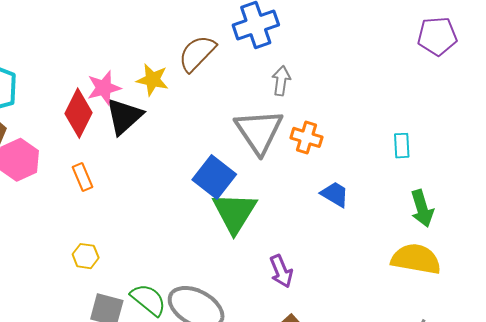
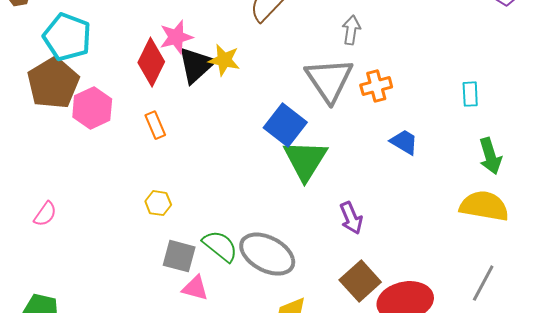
yellow star: (152, 80) -> (224, 60), moved
orange cross: (306, 137) -> (376, 86), turned -32

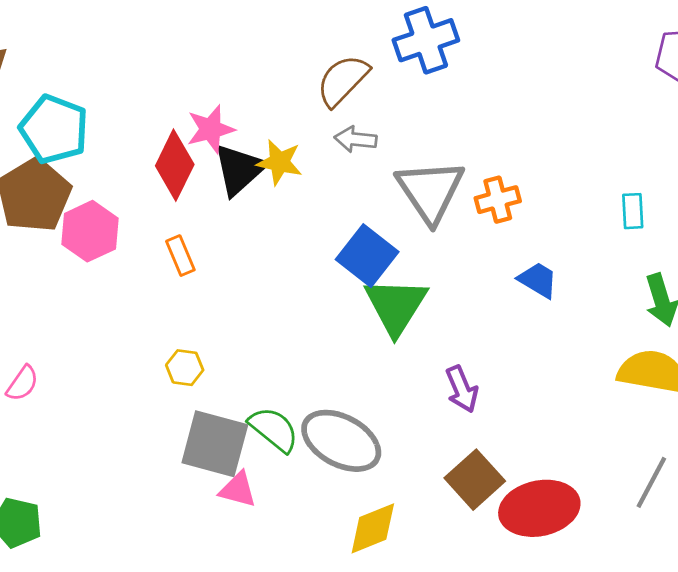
gray arrow: (351, 30) -> (356, 139), moved, turned -92
gray square: (179, 256) -> (215, 444), size x1.4

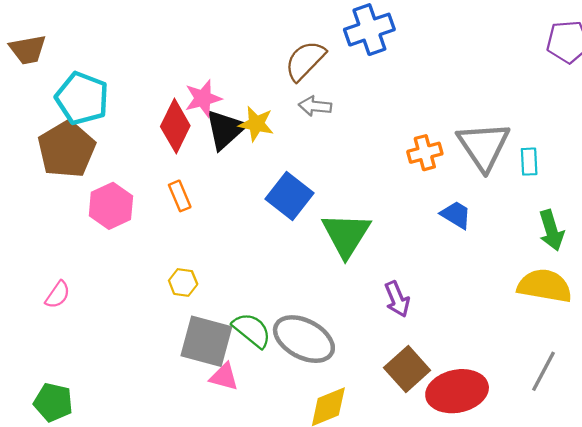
gray triangle: (430, 191) -> (484, 146), moved
pink hexagon: (90, 231) -> (111, 206), moved
blue square: (367, 256) -> (290, 196), moved

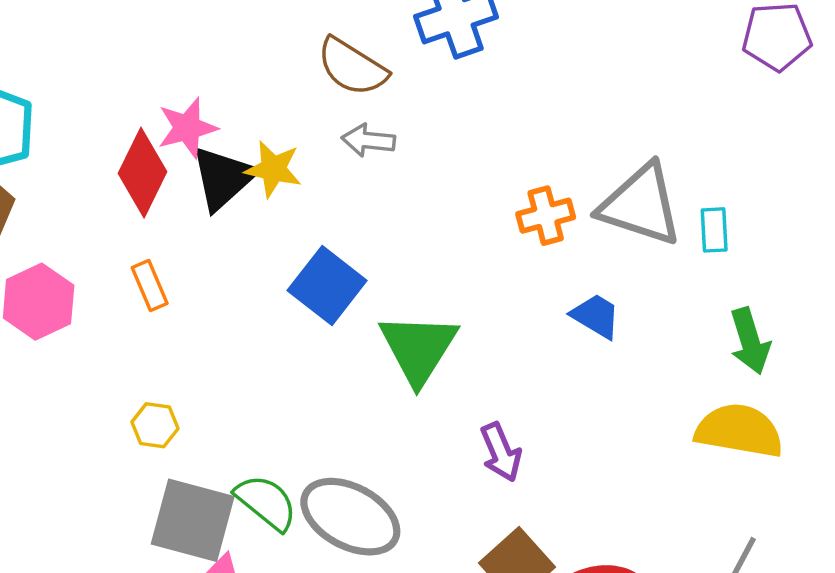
brown semicircle: (305, 61) -> (352, 67), turned -102
gray triangle: (484, 146) -> (641, 205), turned -38

